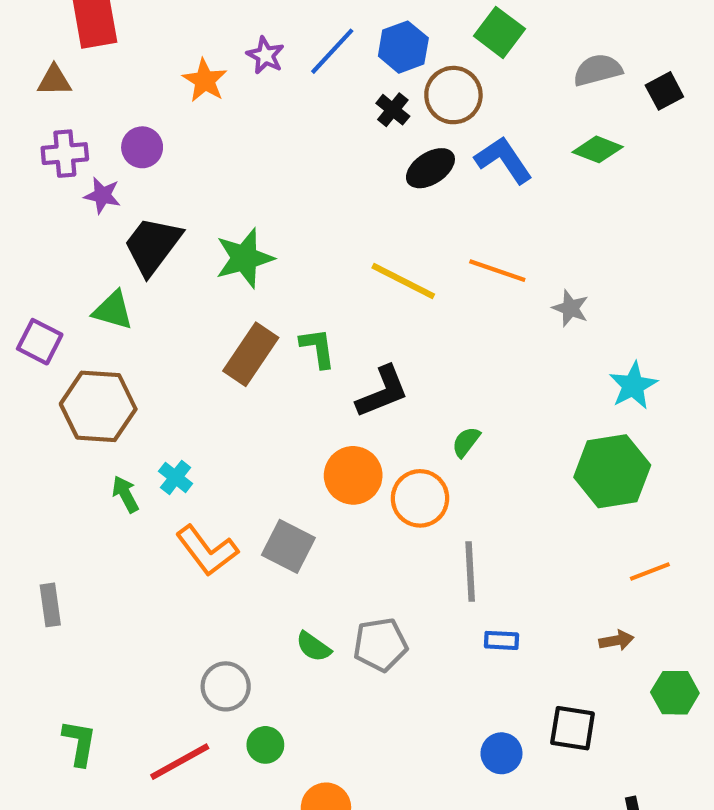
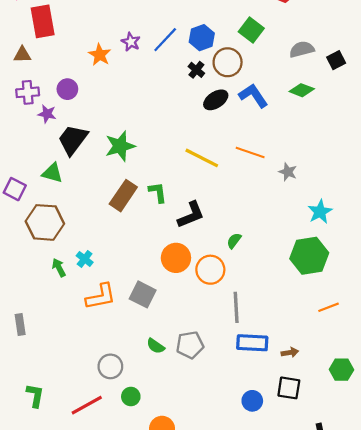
orange L-shape: (207, 551) -> (101, 297), turned -64
blue rectangle: (501, 640) -> (252, 343), size x1.8
brown arrow: (616, 640) -> (290, 352), moved

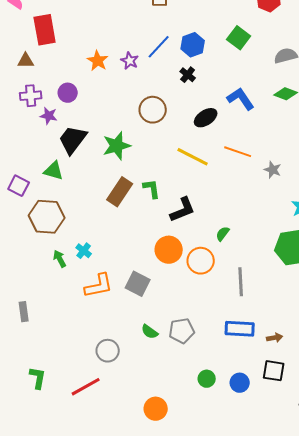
purple star: (131, 42) -> (130, 61), moved
brown circle: (228, 62) -> (153, 110), moved
black ellipse: (216, 100) -> (206, 118), moved
gray line: (236, 307) -> (241, 282), moved
green circle: (131, 397) -> (207, 379), moved

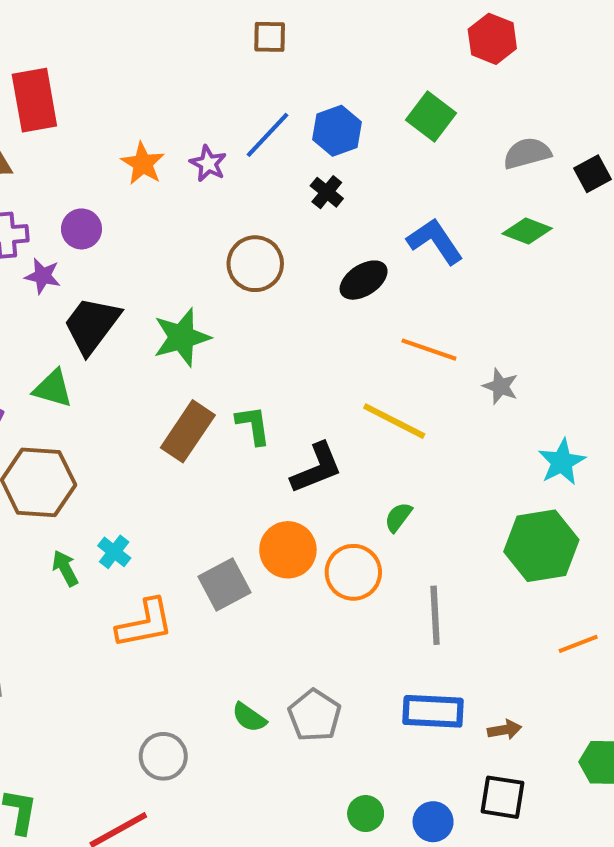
yellow line: (193, 157) -> (394, 421), moved
gray square: (138, 284) -> (225, 585), moved, turned 35
gray pentagon: (182, 331) -> (315, 715), turned -30

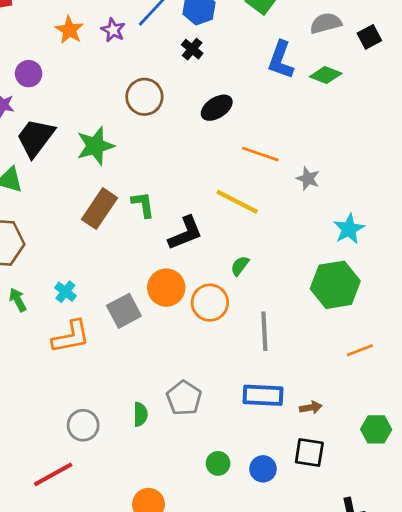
blue L-shape: (435, 241) -> (281, 60), moved, turned -126
cyan cross: (114, 552) -> (65, 292), moved
green semicircle: (249, 717) -> (140, 414), moved, turned -125

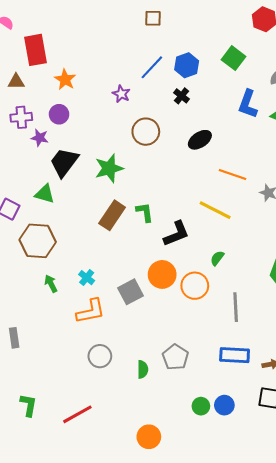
orange star: (69, 30) -> (65, 80), moved
purple star: (113, 30) -> (121, 94), moved
gray circle: (83, 425) -> (100, 356), moved
blue circle: (263, 469) -> (224, 405), moved

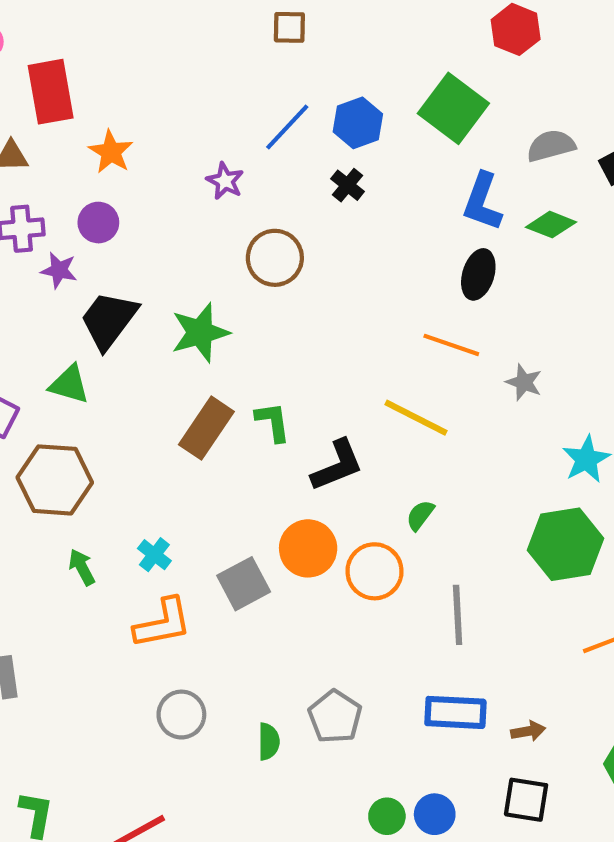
green square: (234, 58) -> (453, 108), size x1.4
black ellipse: (200, 140) -> (478, 274), moved, turned -40

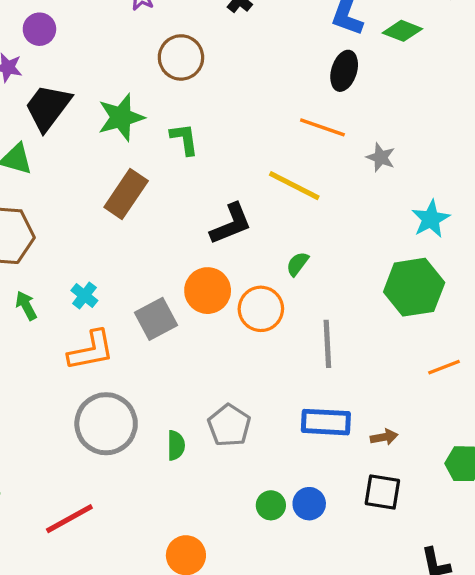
green L-shape: (273, 422) -> (184, 139), moved
gray circle: (181, 715) -> (106, 424), size x1.6

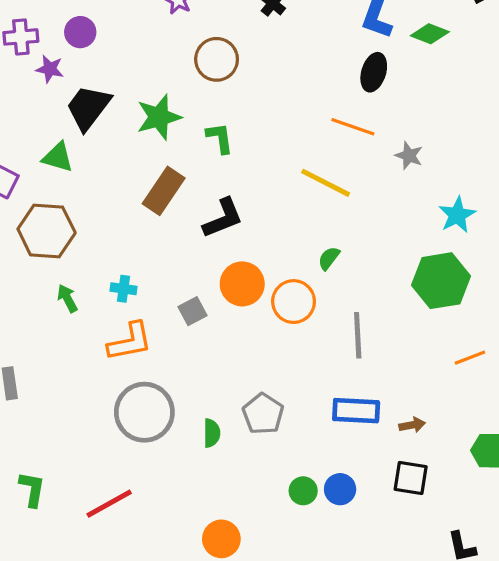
black L-shape: (231, 224) -> (223, 218), moved
cyan cross: (84, 296) -> (124, 289), turned -30
gray square: (156, 319) -> (192, 311), size x0.7

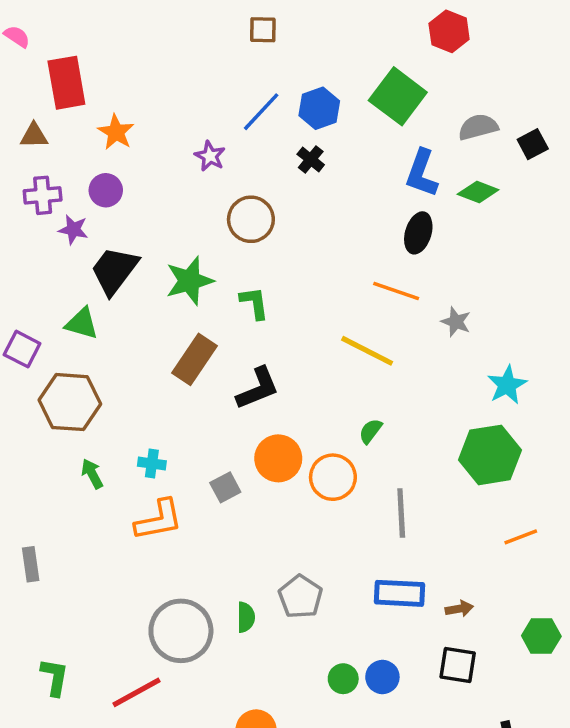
gray circle: (144, 412) -> (181, 631), moved

